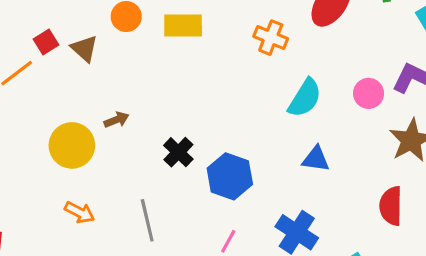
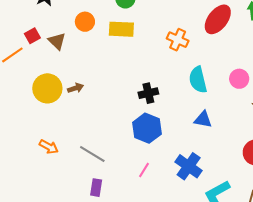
cyan semicircle: (305, 98) -> (198, 80), turned 132
yellow circle: (72, 145) -> (47, 88), moved
black cross: (178, 152) -> (148, 93), moved, turned 30
gray line: (147, 220) -> (92, 154), turned -48

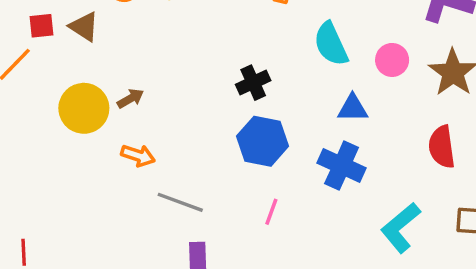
red square: (32, 36) -> (41, 26), turned 35
pink circle: (239, 79) -> (392, 60), moved
orange arrow: (49, 147) -> (138, 156), moved
blue cross: (189, 166) -> (342, 166), moved

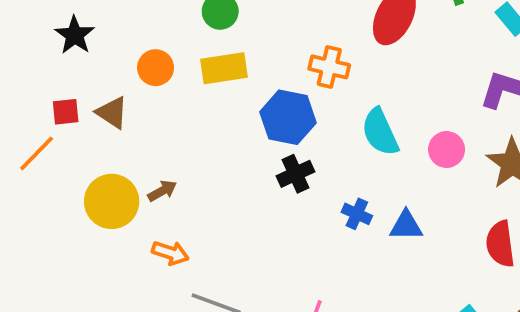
blue triangle: (353, 108) -> (406, 226), moved
blue hexagon: (262, 141) -> (288, 117), moved
blue cross: (342, 166) -> (357, 214), moved, size x0.6

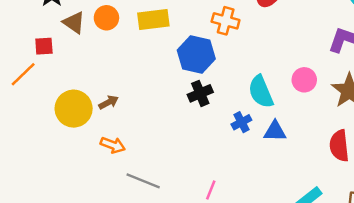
brown triangle: (112, 113) -> (74, 23), moved
cyan semicircle: (380, 132) -> (261, 92), moved
blue cross: (357, 214) -> (241, 122), turned 36

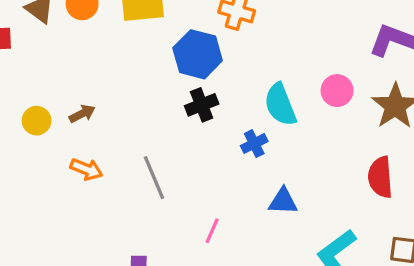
yellow circle: (74, 109) -> (37, 121), size x0.6
blue triangle: (275, 131) -> (283, 201), moved
gray line: (143, 181) -> (154, 178), moved, turned 44

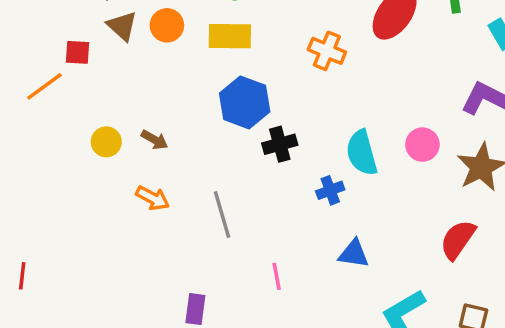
blue hexagon: (198, 54) -> (245, 102), moved
brown arrow: (82, 114) -> (155, 140), turned 50
red semicircle: (380, 177) -> (458, 240), turned 33
pink line: (212, 231) -> (277, 276), turned -40

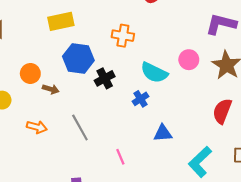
orange circle: (167, 25) -> (30, 73), moved
orange cross: (327, 51) -> (123, 36), moved
brown arrow: (155, 140) -> (51, 89), moved
cyan semicircle: (362, 153) -> (154, 73), turned -36

